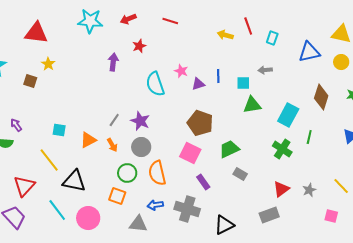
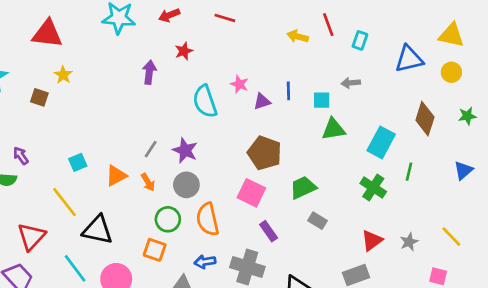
cyan square: (59, 130) -> (78, 162), turned -32

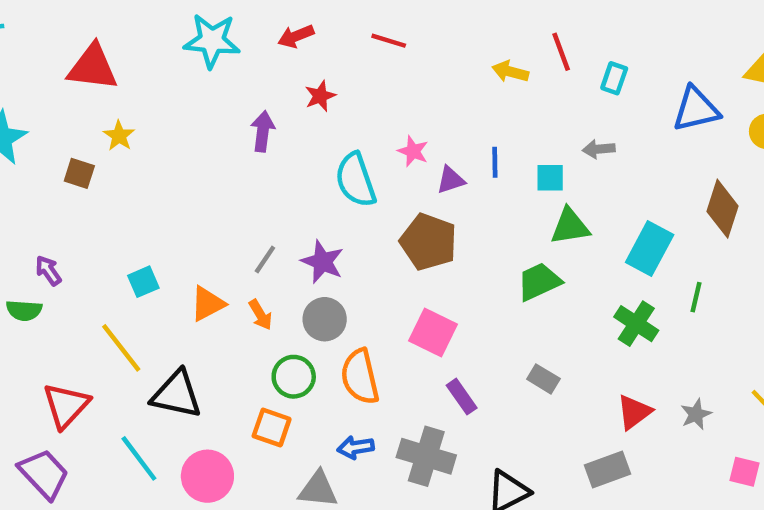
brown pentagon: (265, 153) -> (429, 242), moved
green trapezoid: (303, 188) -> (539, 282), moved

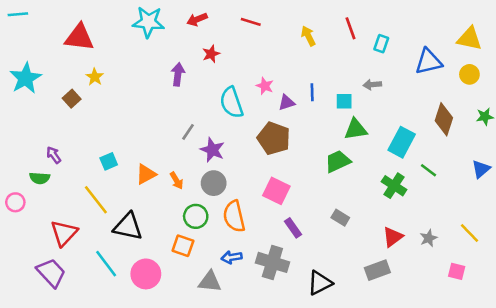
yellow arrow: (510, 72) -> (308, 36), moved, turned 48
brown square: (79, 173) -> (72, 99), turned 30
gray line: (265, 260) -> (188, 132), moved
green line: (696, 297) -> (429, 170), turned -66

